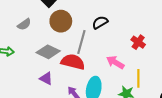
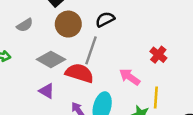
black semicircle: (100, 22) -> (105, 19), moved

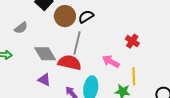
brown circle: (68, 24) -> (65, 16), moved
gray diamond: (51, 59) -> (45, 54), turned 35

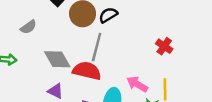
pink arrow: (111, 62) -> (137, 84), moved

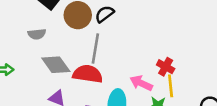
gray semicircle: (28, 27) -> (37, 34), moved, turned 35
red cross: (164, 46) -> (166, 67), moved

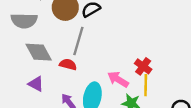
gray semicircle: (37, 34) -> (24, 21), size x1.5
red semicircle: (88, 74) -> (68, 64), size x0.6

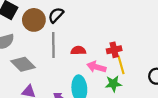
red semicircle: (68, 64) -> (78, 50), moved
red cross: (143, 66) -> (114, 50), turned -32

